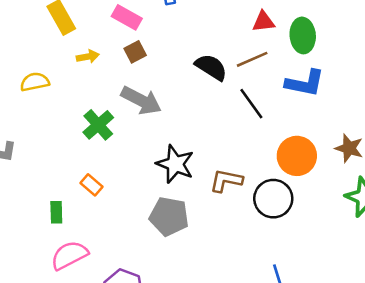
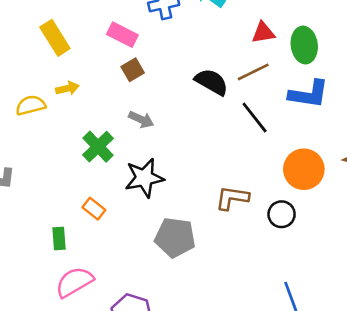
yellow arrow: (88, 57) -> (67, 88), moved
gray arrow: (141, 101) -> (141, 119), size x0.6
black star: (175, 164) -> (144, 178), moved, turned -30
black circle: (273, 199) -> (282, 214), size x0.7

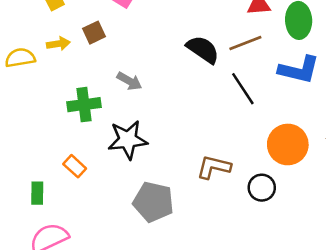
brown square: (133, 70) -> (94, 33), moved
green cross: (98, 147) -> (84, 105), turned 32

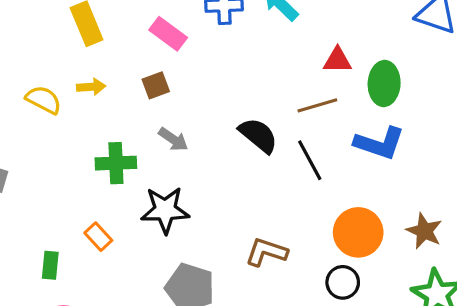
brown square: (94, 33) -> (156, 85), moved
black semicircle: (203, 49) -> (258, 135), moved
yellow semicircle: (20, 58) -> (44, 100), turned 32
black circle: (262, 188) -> (343, 282), moved

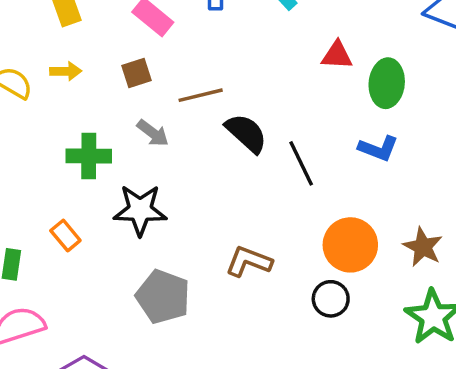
brown line: (317, 105) -> (201, 95), moved
blue L-shape: (379, 143) -> (378, 148), size x0.7

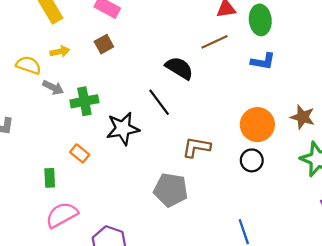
brown line: (201, 95) -> (215, 42), moved
gray arrow: (153, 133) -> (53, 87), moved
black line: (301, 163) -> (159, 102), moved
gray pentagon: (163, 297) -> (171, 190), moved

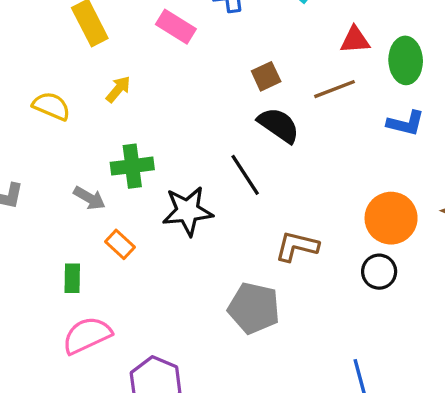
brown square: (104, 44) -> (266, 76), moved
yellow arrow: (60, 52) -> (118, 89), moved, turned -42
gray arrow: (53, 87) -> (89, 198), moved

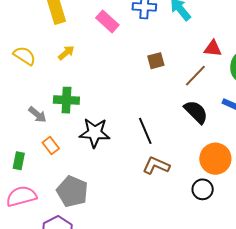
brown line: (335, 89) -> (195, 76), turned -35
black semicircle: (279, 125) -> (196, 112), moved
black line: (245, 175) -> (145, 131), moved
gray pentagon: (254, 308) -> (72, 191), moved

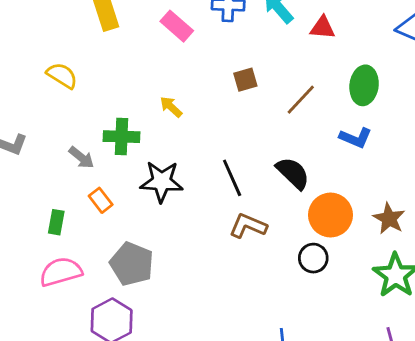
red triangle: (213, 49) -> (322, 28), moved
yellow arrow: (66, 53) -> (171, 107), moved, turned -96
black semicircle: (196, 112) -> (293, 173), moved

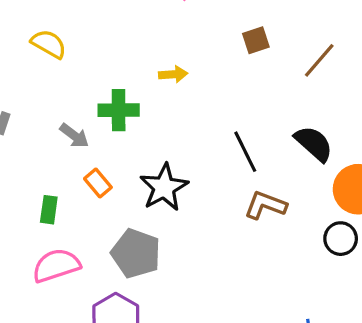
yellow arrow: (171, 107) -> (173, 74), turned 135
black star: (162, 182) -> (164, 187), moved, turned -30

